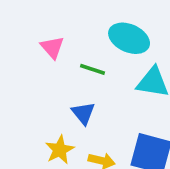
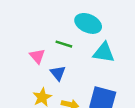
pink triangle: (52, 47) -> (37, 56), moved

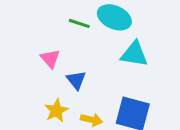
green line: (64, 44) -> (79, 23), moved

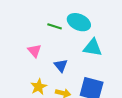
blue triangle: (76, 80) -> (61, 66), moved

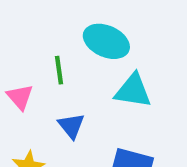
green line: (55, 26) -> (59, 70), moved, turned 64

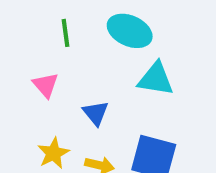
green line: (59, 70) -> (65, 33), moved

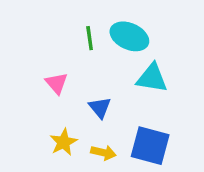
green line: (65, 33) -> (90, 38), moved

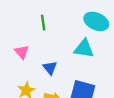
cyan ellipse: (129, 36) -> (96, 21), moved

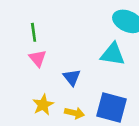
green line: (43, 23) -> (34, 32), moved

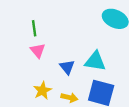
cyan triangle: (113, 54) -> (95, 61), moved

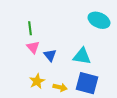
blue triangle: (67, 67) -> (50, 55), moved

